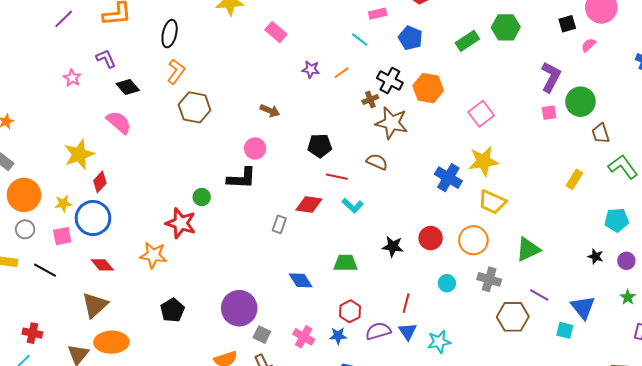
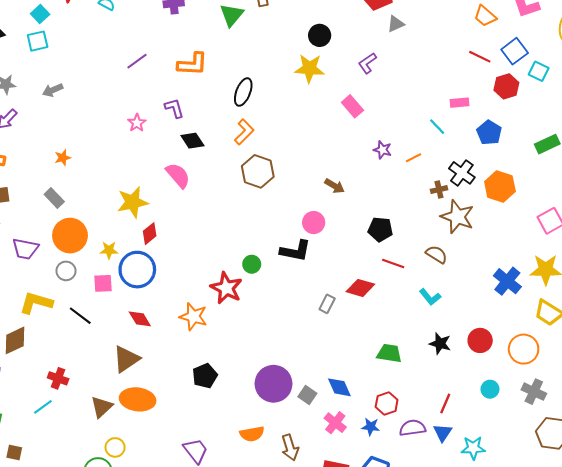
cyan L-shape: (353, 206) -> (430, 297), moved
blue diamond: (301, 280) -> (339, 387), moved
gray square: (262, 335) -> (307, 395), moved

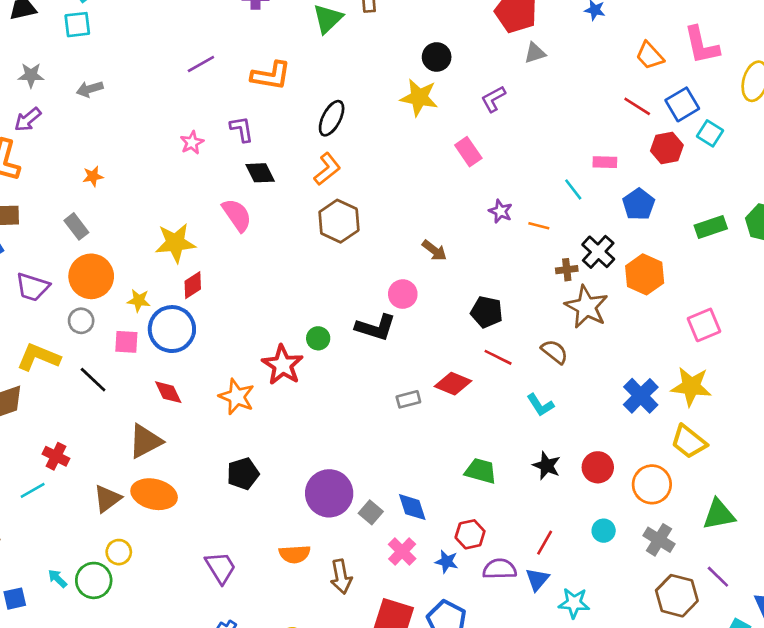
orange line: (414, 158) -> (539, 226), turned 35
gray rectangle: (327, 304) -> (408, 399), turned 42

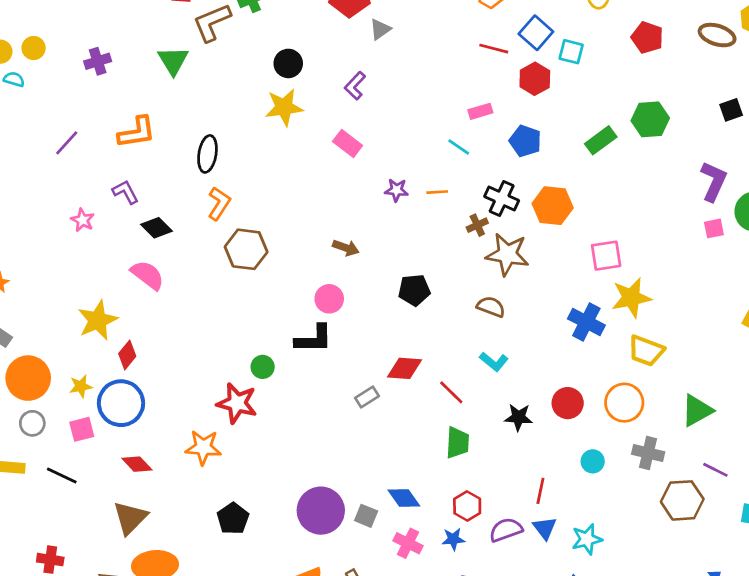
pink square: (704, 325) -> (606, 256), moved, turned 32
red line: (498, 357) -> (451, 392), moved, turned 36
green trapezoid: (481, 471) -> (458, 443), turned 96

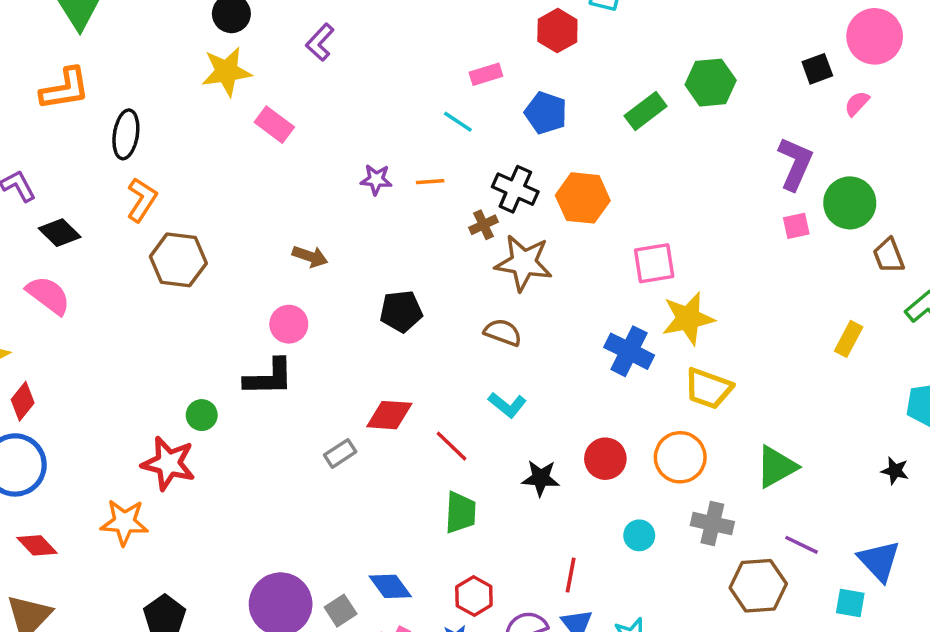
orange L-shape: (137, 132) -> (65, 89), moved
pink rectangle: (348, 144) -> (274, 125), moved
gray square: (366, 516) -> (341, 611), turned 35

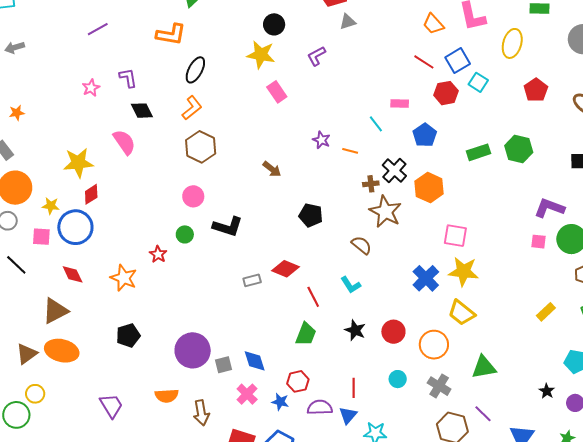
purple L-shape: (795, 164) -> (549, 208), turned -112
pink circle: (289, 324) -> (193, 196), moved
red star: (168, 463) -> (158, 254), size x0.6
red line: (571, 575) -> (354, 388), turned -30

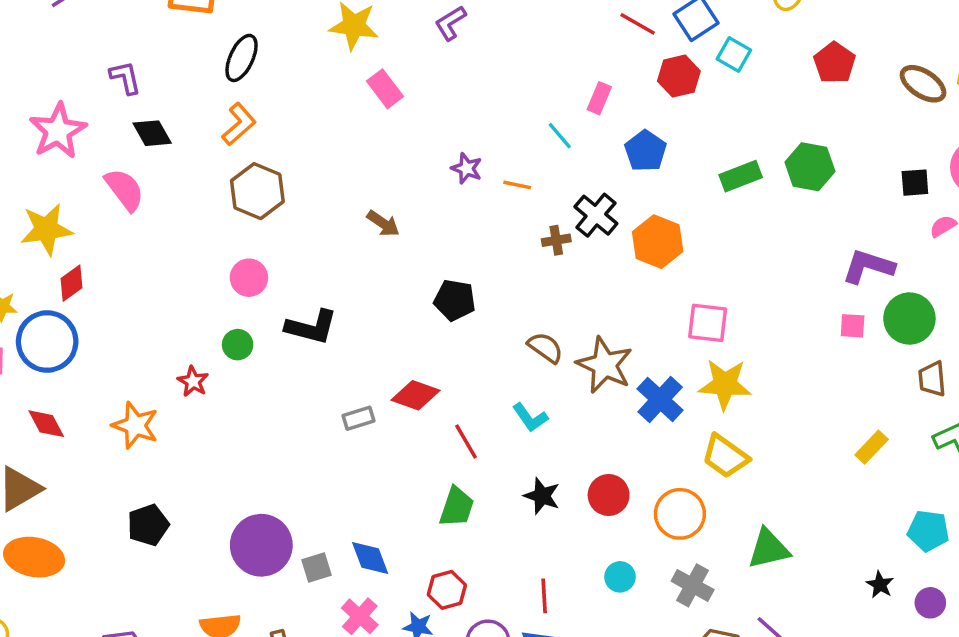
pink star: (91, 88) -> (58, 131), moved, size x1.8
pink rectangle: (400, 103) -> (599, 98), turned -66
brown star: (385, 212) -> (605, 365), moved

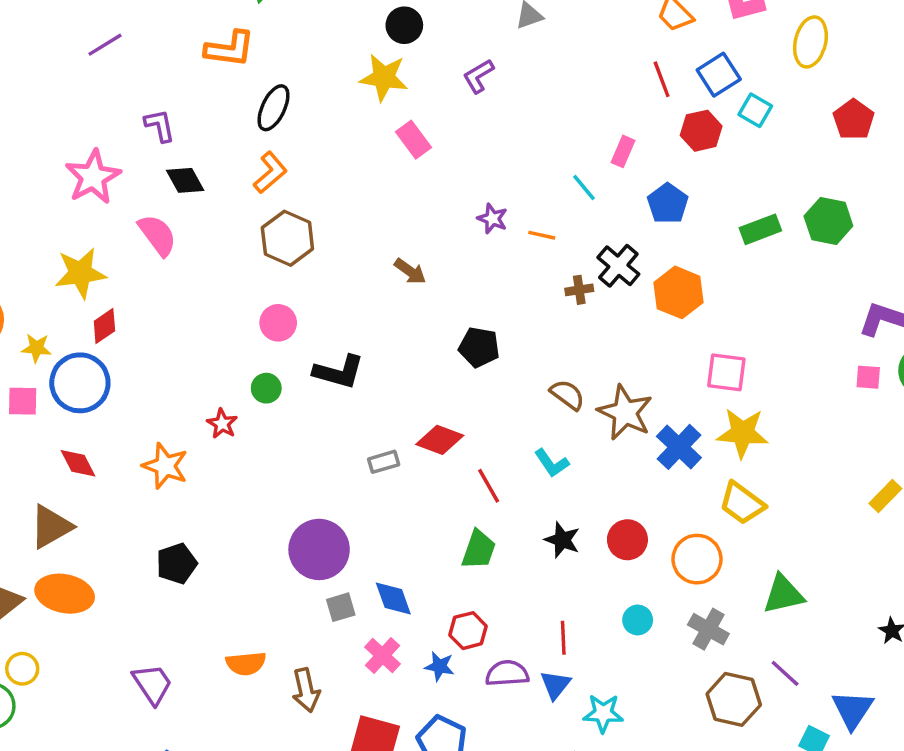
red line: (638, 24) -> (662, 79), turned 39
purple circle: (261, 545) -> (319, 549), moved

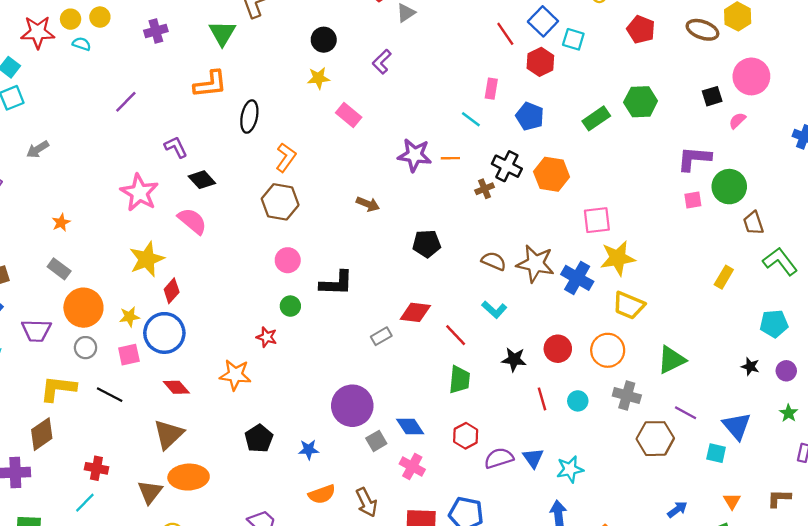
yellow star: (384, 77) -> (318, 78), size x0.7
orange L-shape: (270, 173) -> (286, 157), moved
purple star: (492, 219) -> (415, 155), size x1.6
red line: (563, 638) -> (542, 399), moved
blue star: (439, 666) -> (309, 450), moved

